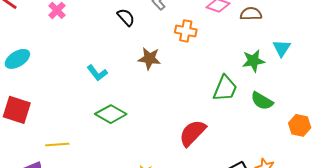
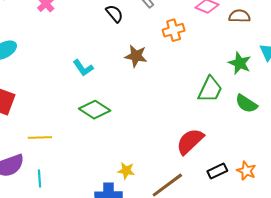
orange cross: (186, 31) -> (174, 30), turned -30
green star: (253, 61) -> (240, 63), turned 30
red semicircle: (193, 133) -> (190, 141), moved

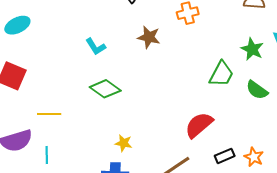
yellow star: (126, 171) -> (124, 143), moved

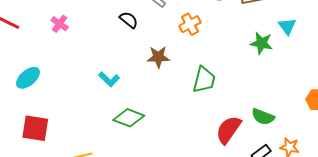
green trapezoid: (221, 74) -> (204, 80), moved
green semicircle: (257, 90) -> (263, 117), moved

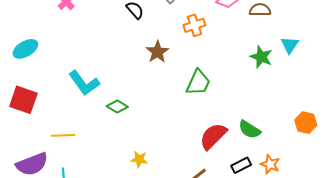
brown star: (158, 57) -> (157, 52), turned 30
cyan L-shape: (109, 79) -> (84, 83), moved, size x1.5
green diamond: (129, 118) -> (117, 106), size x0.7

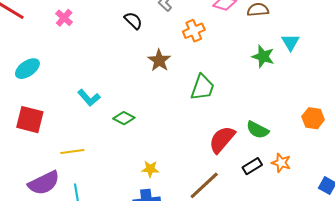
cyan L-shape: (84, 83) -> (89, 98), size x0.7

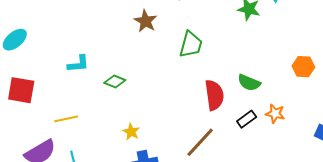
cyan L-shape: (89, 98) -> (78, 64), turned -50
red semicircle: (222, 140) -> (214, 95), turned 136
yellow star: (150, 169) -> (131, 132), moved, turned 30

